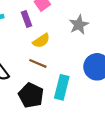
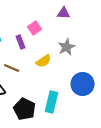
yellow semicircle: (41, 41) -> (44, 61), moved
brown line: (38, 63) -> (12, 68), moved

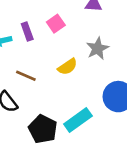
purple rectangle: (21, 42) -> (27, 31), moved
cyan rectangle: (52, 102) -> (78, 120), turned 40

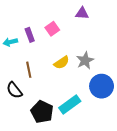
gray star: (97, 48) -> (85, 60), moved
brown line: (26, 76) -> (29, 70), turned 56

